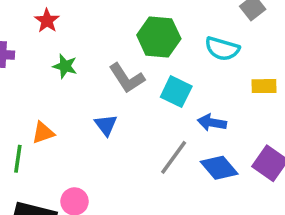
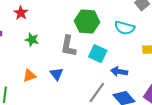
gray L-shape: (127, 78) -> (68, 46), turned 45
orange triangle: (43, 133) -> (30, 76), moved

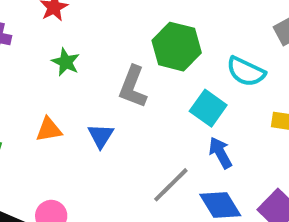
cyan square: (98, 54) -> (208, 108), moved
blue arrow: (119, 72) -> (220, 153), turned 42

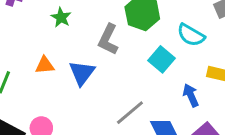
blue triangle: (101, 136) -> (82, 73), size x1.4
blue arrow: (220, 153) -> (191, 95), moved

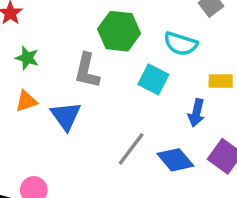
orange triangle: (45, 65) -> (26, 101), moved
blue arrow: (191, 95) -> (196, 113), turned -130

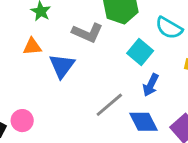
gray L-shape: (87, 71) -> (87, 33), turned -92
blue arrow: (196, 113) -> (151, 85), moved

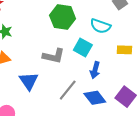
gray L-shape: (87, 33) -> (54, 56), moved
blue triangle: (62, 66) -> (29, 81), moved

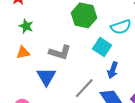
cyan semicircle: (100, 26) -> (121, 27), turned -42
gray L-shape: (54, 56) -> (60, 52), moved

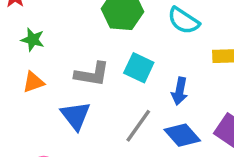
cyan semicircle: (121, 27) -> (184, 21), turned 60
cyan square: (102, 47) -> (139, 68), moved

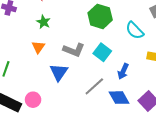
orange triangle: (33, 82) -> (38, 47), turned -48

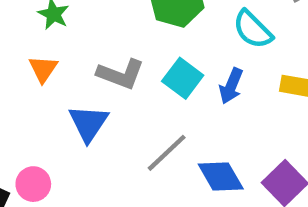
blue arrow: (123, 71) -> (231, 86), moved

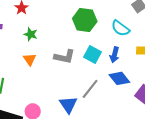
blue triangle: (88, 123) -> (68, 105), moved
blue diamond: (221, 176) -> (119, 78), moved

